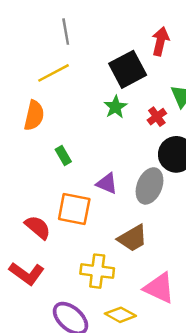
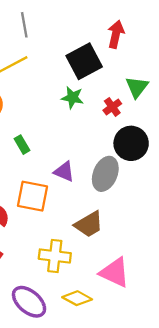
green star: (115, 107) -> (72, 98), turned -30

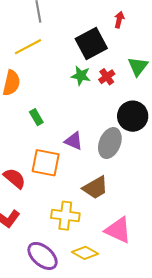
red arrow: (116, 34) -> (119, 20), size x0.7
red cross: (112, 107) -> (107, 77), moved

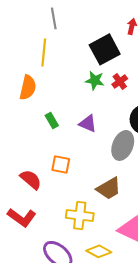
yellow line: (28, 47) -> (44, 52), turned -56
purple triangle: (74, 141) -> (88, 123), moved
orange square: (46, 163) -> (61, 164), size x0.7

